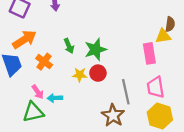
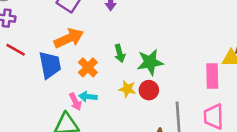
cyan arrow: (55, 98) -> (88, 97), moved

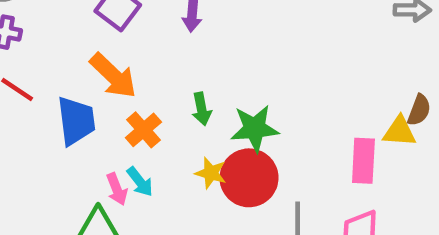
orange arrow: (69, 38) -> (113, 76), turned 64
red circle: (149, 90) -> (249, 178), size x1.6
cyan arrow: (88, 97) -> (140, 182), turned -138

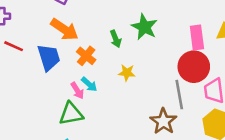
green star: (255, 128) -> (144, 27), moved, turned -30
pink rectangle: (363, 161) -> (197, 38), moved
red circle: (249, 178) -> (194, 67), moved

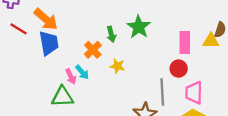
orange arrow: (64, 29) -> (46, 19), moved
orange cross: (86, 56) -> (93, 50), moved
red circle: (194, 67) -> (179, 69), size x0.6

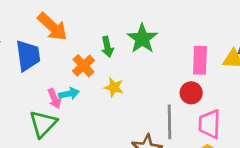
orange arrow: (46, 19) -> (52, 27), moved
cyan arrow: (82, 72) -> (69, 94), turned -63
green triangle: (62, 97) -> (43, 124), turned -45

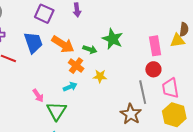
orange arrow: (52, 27) -> (63, 44), moved
green arrow: (107, 47) -> (90, 49), turned -48
blue trapezoid: (28, 56) -> (33, 43), moved
pink arrow: (54, 99) -> (38, 95), moved

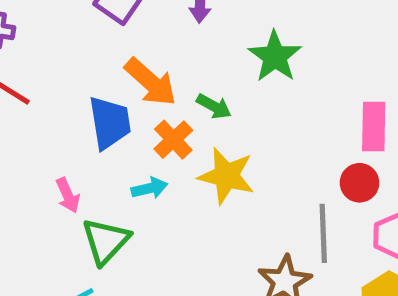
green star: (113, 39) -> (275, 57), moved
blue trapezoid: (33, 43) -> (110, 123), moved
yellow star: (100, 76) -> (226, 176), size x1.6

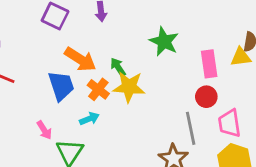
green star: (275, 57) -> (164, 41), moved
green arrow: (214, 106) -> (118, 67), turned -144
yellow star: (226, 176) -> (129, 87), moved

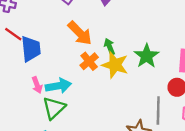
green star: (164, 41) -> (147, 56), moved
blue trapezoid: (61, 86) -> (31, 49), moved
cyan arrow: (89, 119) -> (58, 86), moved, size x1.5

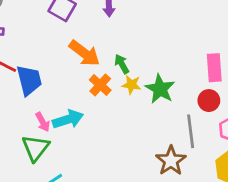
green star: (147, 56) -> (160, 89), moved
yellow star: (115, 65) -> (131, 85), size x0.6
green triangle: (54, 108) -> (35, 148), moved

